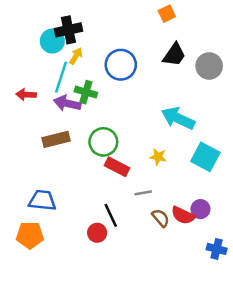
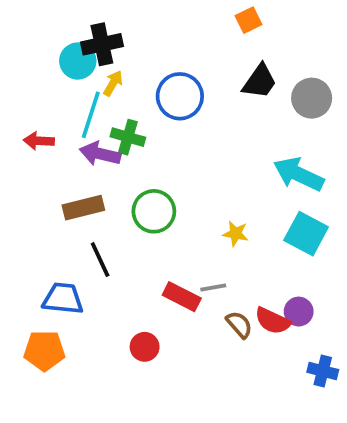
cyan arrow: (178, 118) -> (299, 174), moved
red rectangle: (117, 167) -> (182, 297), moved
black line: (111, 215) -> (100, 260), moved

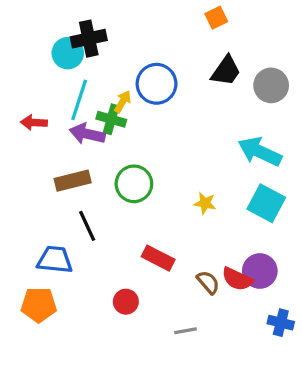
yellow arrow: (113, 83) -> (123, 102), moved
gray line: (213, 287) -> (186, 331), moved
purple circle: (299, 312) -> (260, 271), size x1.4

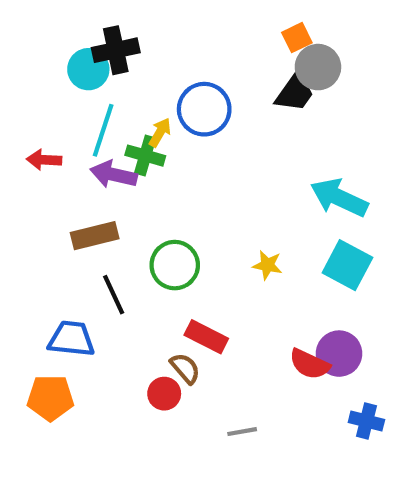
orange square: (216, 18) -> (297, 38), moved
gray circle: (271, 85) -> (318, 67), moved
green circle: (134, 184) -> (175, 265), moved
brown semicircle: (208, 282) -> (185, 368), moved

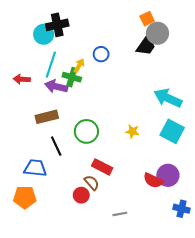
blue circle: (204, 109) -> (101, 54), size x0.6

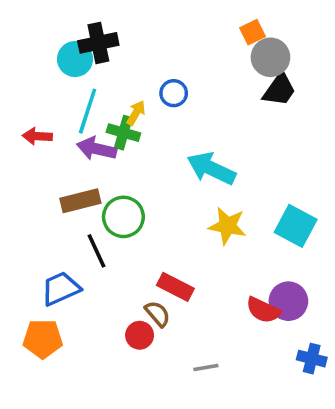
black trapezoid: (146, 46) -> (279, 90), moved
cyan arrow: (168, 98) -> (211, 168), moved
green circle: (86, 131) -> (123, 217), moved
yellow star: (132, 131) -> (227, 226), size x1.5
blue trapezoid: (35, 168) -> (61, 289), turned -30

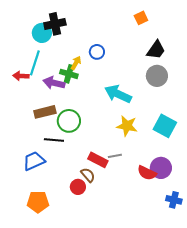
gray circle: (270, 57) -> (157, 76), moved
cyan line: (88, 111) -> (35, 63), moved
black line: (97, 251) -> (54, 140), turned -60
orange pentagon: (43, 339) -> (38, 202), moved
gray line: (206, 368) -> (115, 156), moved

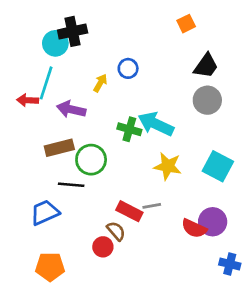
green cross: (69, 74) -> (129, 129), moved

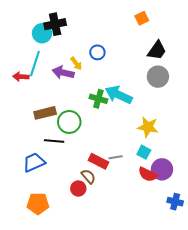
yellow arrow: (100, 83) -> (76, 64), turned 112
purple arrow: (71, 109) -> (63, 73), moved
yellow star: (168, 166) -> (148, 127), moved
cyan square: (218, 166) -> (144, 152), moved, size x0.6

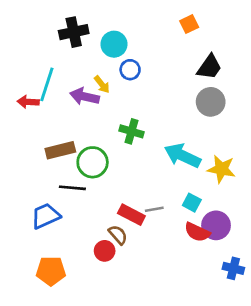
cyan circle: (42, 33) -> (114, 44), moved
cyan arrow: (119, 95) -> (182, 156), moved
yellow star: (148, 127) -> (221, 169), moved

